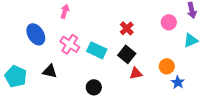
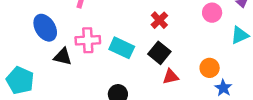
pink cross: (70, 44) -> (88, 40), turned -36
black triangle: (50, 71) -> (63, 57), moved

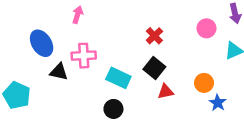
cyan rectangle: (122, 48) -> (118, 78), moved

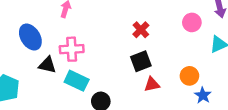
black square: (154, 68) -> (141, 61), turned 30
cyan rectangle: (118, 78) -> (77, 81), moved

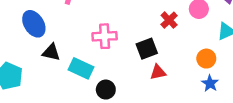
red cross: (141, 30) -> (169, 20), moved
pink cross: (72, 49) -> (105, 36), moved
orange circle: (189, 76) -> (206, 59), moved

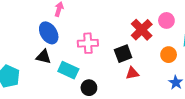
red cross: (169, 20) -> (142, 30), size x1.5
blue ellipse: (34, 24) -> (49, 33), moved
orange circle: (206, 59) -> (169, 55), moved

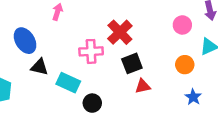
red cross: (142, 30) -> (120, 32), moved
blue ellipse: (49, 33) -> (25, 41), moved

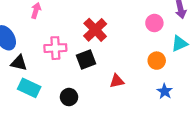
pink cross: (91, 51) -> (55, 48), moved
black square: (132, 63) -> (86, 59), moved
cyan rectangle: (68, 83) -> (29, 88), moved

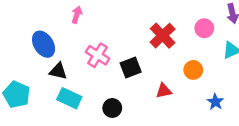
red cross: (95, 30) -> (163, 36), moved
pink cross: (55, 48) -> (98, 55), turned 35
orange circle: (157, 61) -> (193, 70), moved

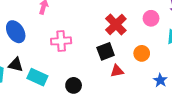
pink cross: (98, 55) -> (61, 41), turned -36
black square: (131, 67) -> (106, 51), moved
black triangle: (58, 71) -> (16, 65), moved

